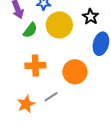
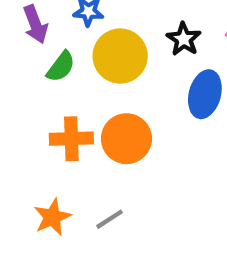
orange circle: (75, 72) -> (126, 139), moved
gray line: (51, 97) -> (110, 219), moved

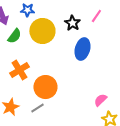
orange cross: (71, 139) -> (19, 70), turned -30
orange circle: (126, 139) -> (45, 87), moved

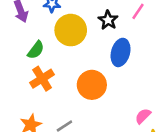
green semicircle: (14, 36) -> (36, 50), moved
orange circle: (45, 87) -> (92, 85), moved

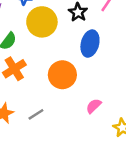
pink semicircle: (143, 116) -> (94, 106), moved

